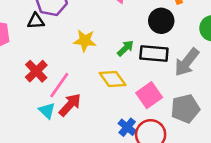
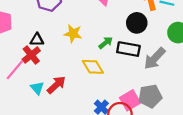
black triangle: (36, 21) -> (37, 40), moved
pink line: (59, 85) -> (15, 70), moved
pink square: (149, 95) -> (130, 100), moved

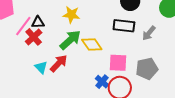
green arrow: (106, 43) -> (70, 40), moved, size x1.6
gray arrow: (155, 58) -> (149, 33), size x0.7
pink line: (15, 70) -> (23, 26), moved
pink square: (130, 100) -> (118, 63), moved, turned 36

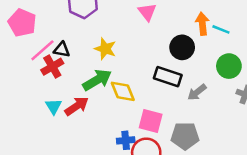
blue cross: (102, 82) -> (126, 140), turned 32

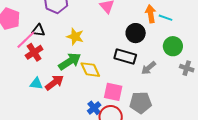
black triangle: (62, 50) -> (38, 30), moved
cyan triangle: (54, 106) -> (36, 84), turned -48
blue cross: (126, 140) -> (94, 108), turned -32

